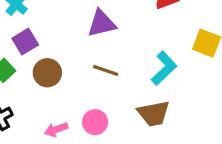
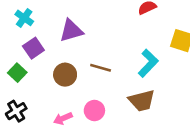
purple triangle: (102, 23) -> (71, 31), moved
brown circle: (47, 73) -> (65, 75), moved

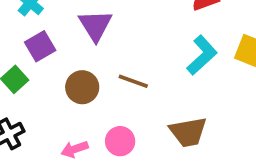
purple triangle: (71, 31) -> (95, 25), turned -50
cyan L-shape: (148, 63) -> (202, 55), moved

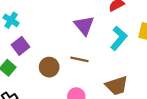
purple triangle: (95, 25) -> (84, 26), moved

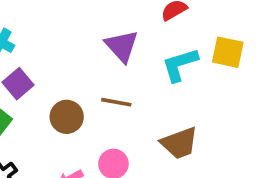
cyan L-shape: (119, 38) -> (180, 65), turned -145

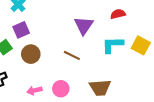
brown circle: (67, 117) -> (31, 54), moved

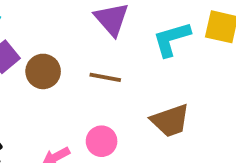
brown circle: (31, 54) -> (43, 71), moved

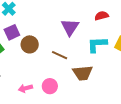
brown trapezoid: (170, 121) -> (83, 73), moved

